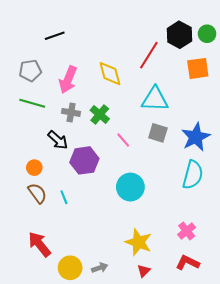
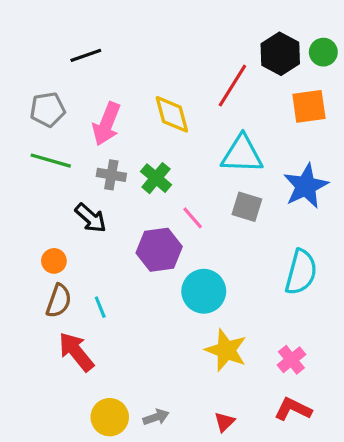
blue star: (196, 137) -> (306, 186), moved
purple hexagon: (84, 160) -> (159, 250), moved
brown semicircle: (37, 193) -> (59, 301), turned 55
yellow star: (139, 242) -> (226, 350), moved
red arrow: (39, 244) -> (76, 352), moved

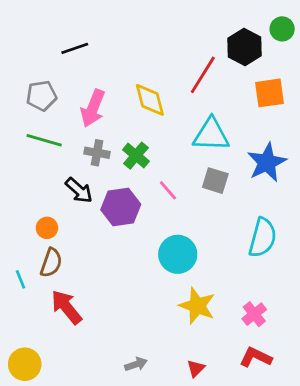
green circle: (323, 52) -> (282, 29), moved
purple hexagon: (159, 250) -> (121, 207), moved
cyan line: (100, 307) -> (21, 279), moved
yellow circle: (110, 417) -> (25, 364), moved

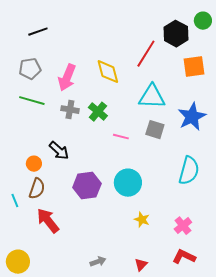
black line: (75, 48) -> (38, 32), moved
black arrow: (79, 190) -> (59, 151), moved
pink line: (168, 190) -> (121, 137), turned -35
purple hexagon: (121, 207) -> (87, 186), moved
yellow star: (197, 306) -> (142, 220), size x0.6

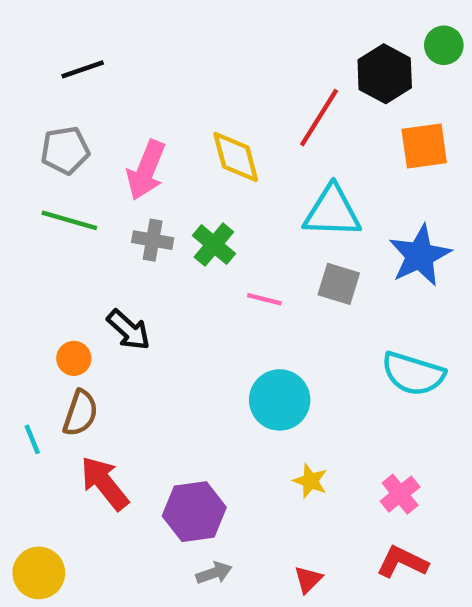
cyan semicircle: (189, 171) -> (413, 374), turned 92
purple hexagon: (87, 186) -> (194, 512), moved

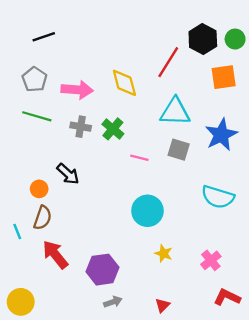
green circle: (444, 45) -> (235, 39), moved
gray pentagon: (65, 150) -> (35, 79), turned -30
pink arrow: (146, 170) -> (77, 90), turned -108
red L-shape: (402, 562) -> (227, 297), moved

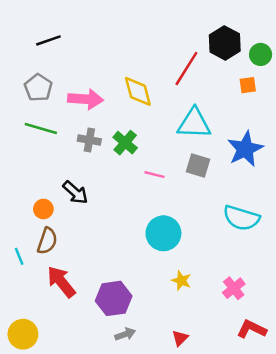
green circle: (235, 39) -> (261, 54), moved
orange square: (224, 77) -> (248, 85), size x0.6

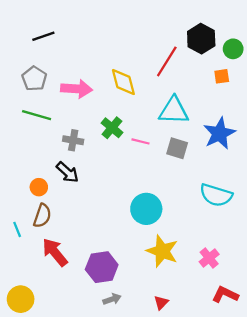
gray cross: (89, 140) -> (73, 140), moved
pink line: (155, 175) -> (141, 141), moved
yellow star: (181, 281) -> (162, 251), size x1.8

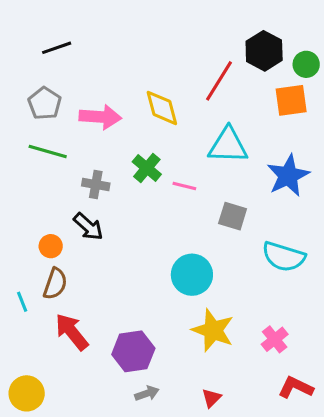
orange square: (222, 76) -> (291, 100), size x1.6
gray square: (177, 148) -> (233, 216), moved

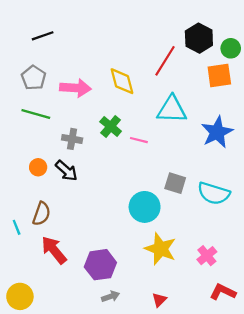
gray square: (233, 216) -> (175, 183), moved
orange circle: (51, 246) -> (38, 167), moved

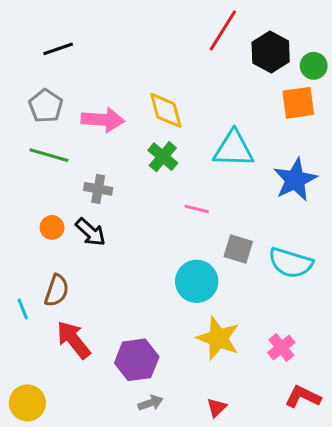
red line: (165, 61) -> (223, 30), moved
green cross: (111, 126) -> (163, 157), moved
pink line: (139, 140) -> (197, 209), moved

